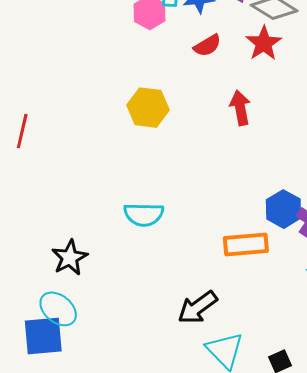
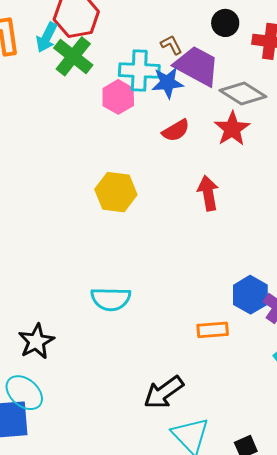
orange rectangle: (246, 245) -> (213, 330), size x0.7

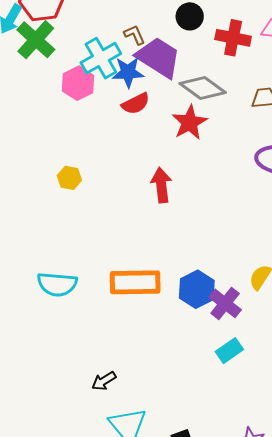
cyan cross: (139, 71) -> (101, 58), turned -36
red semicircle: (176, 130) -> (136, 104), moved
yellow hexagon: (116, 192) -> (69, 178), size x0.6
orange rectangle: (213, 330) -> (135, 282), moved, size x1.6
black arrow: (164, 392) -> (104, 381), size x0.6

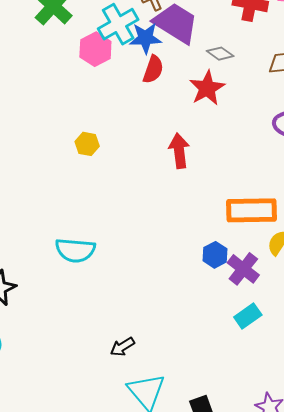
gray diamond: (203, 88) -> (220, 54), size x0.6
red semicircle: (136, 104) -> (153, 69), turned -44
orange rectangle: (135, 282) -> (252, 210), moved
blue hexagon: (197, 289) -> (215, 255), size x0.7

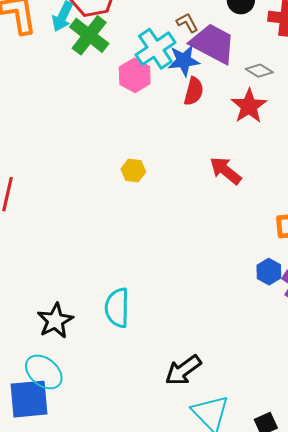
red arrow: (179, 151) -> (226, 171), turned -40
cyan semicircle: (75, 250) -> (117, 308), moved, turned 90
black arrow: (122, 347) -> (183, 370), size x1.5

